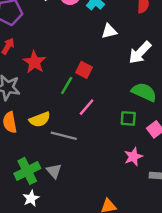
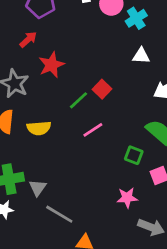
gray line: (64, 136) -> (59, 214), moved

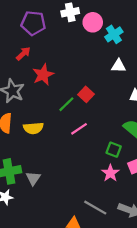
pink star: (127, 198) -> (110, 173), moved, turned -30
gray line: (59, 214) -> (95, 208), moved

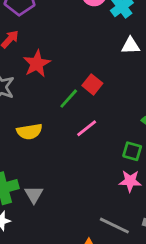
pink star: (110, 173) -> (130, 181), turned -30

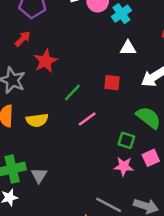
red square: (92, 84) -> (112, 83), moved, turned -35

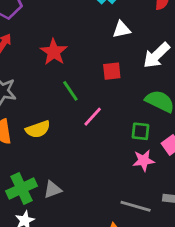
red star: (45, 61) -> (54, 52), moved
green line: (72, 92) -> (70, 91), turned -66
gray triangle: (39, 175) -> (53, 190), turned 49

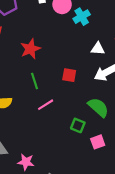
white triangle: (122, 29) -> (98, 49), moved
pink star: (144, 160) -> (26, 162), moved

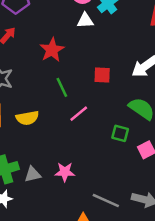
white triangle: (98, 49) -> (85, 21), moved
pink star: (26, 162) -> (65, 172), moved

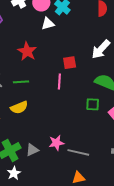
green line: (62, 87) -> (21, 82), moved, turned -56
pink line: (79, 114) -> (59, 82), moved, turned -35
gray line: (106, 201) -> (78, 152), moved

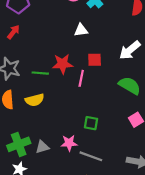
white triangle: (48, 24) -> (81, 30), moved
red star: (27, 51) -> (63, 64), moved, turned 30
green square: (93, 104) -> (91, 123), moved

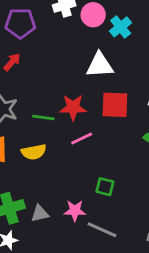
white triangle: (81, 30) -> (100, 65), size x1.5
red square: (95, 60) -> (115, 105), size x1.5
pink line: (81, 78) -> (82, 138), moved, turned 49

